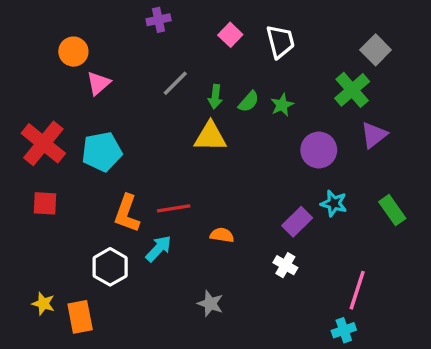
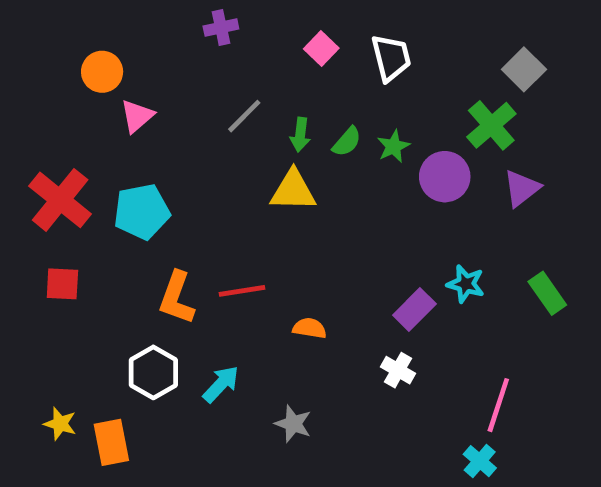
purple circle: (319, 150) -> (445, 177), moved
cyan arrow: (159, 248) -> (221, 384), moved
cyan cross: (344, 330) -> (480, 461), turned -30

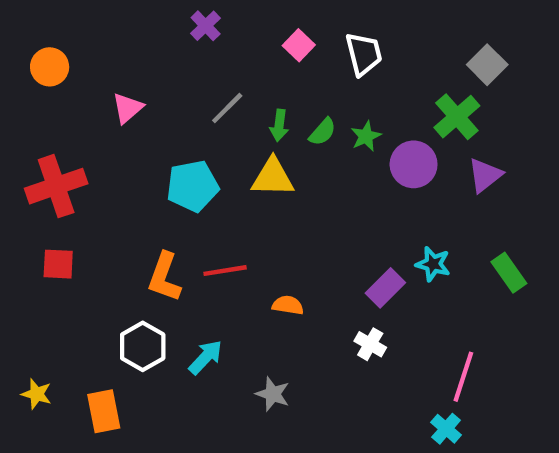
purple cross: (221, 27) -> (206, 26), turned -32
orange circle: (102, 72) -> (50, 67), moved
red cross: (60, 200) -> (56, 186), turned 32
cyan pentagon: (142, 212) -> (193, 186), moved
yellow star: (60, 424) -> (37, 394), moved

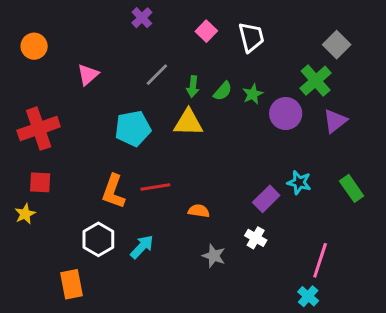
yellow star: (37, 394) -> (25, 214), moved, turned 30
gray star: (273, 394) -> (214, 256), moved

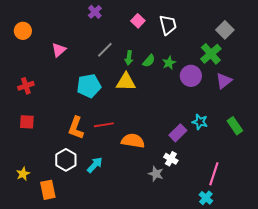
red cross: (39, 129) -> (26, 86), size x0.6
orange semicircle: (199, 211) -> (133, 141), size x1.6
yellow star: (25, 214) -> (23, 174), moved
gray star: (214, 256) -> (156, 174), moved

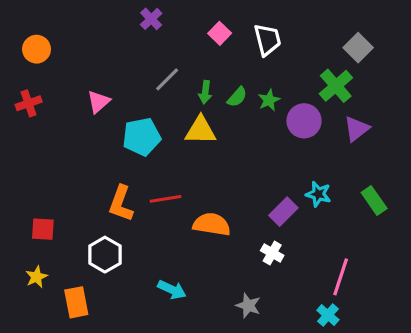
pink triangle: (59, 50) -> (99, 102), moved
red cross: (26, 86) -> (29, 103), moved
red square: (27, 122) -> (43, 229), moved
cyan arrow: (95, 165) -> (172, 290), moved, turned 72
gray star: (156, 174) -> (248, 306), moved

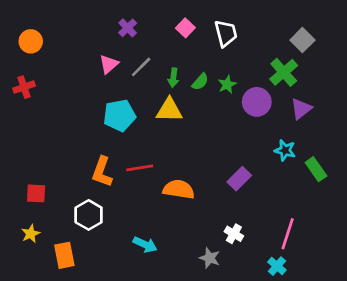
purple cross: (151, 19) -> (128, 28), moved
pink triangle: (99, 102) -> (109, 64), moved
cyan star: (318, 194) -> (285, 150), moved
white cross: (272, 253) -> (234, 234), moved

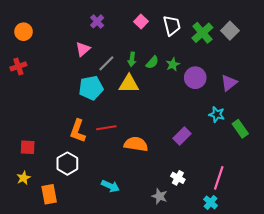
gray line: (141, 67) -> (106, 63), moved
green cross: (284, 72) -> (202, 33), moved

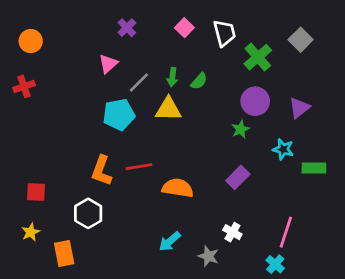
green cross: (202, 33) -> (258, 57), moved
green star: (173, 64) -> (240, 129), moved
green rectangle: (240, 129) -> (314, 168), turned -54
cyan arrow: (110, 186) -> (170, 241), moved, turned 114

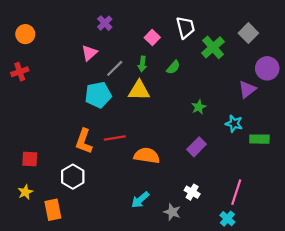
pink square: (184, 28) -> (152, 37), moved
green semicircle: (199, 81) -> (173, 67), moved
purple circle: (255, 101) -> (267, 68), moved

